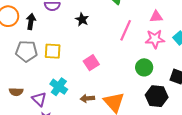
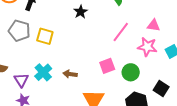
pink square: (91, 63) -> (107, 66), moved
brown arrow: (87, 98) -> (70, 74), moved

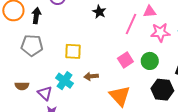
black star: (81, 12) -> (99, 12), moved
pink triangle: (154, 25) -> (150, 12), moved
yellow square: (45, 36) -> (73, 51), moved

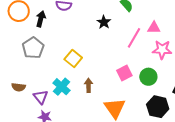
gray pentagon: (32, 45) -> (33, 48), turned 30
yellow square: (73, 51) -> (73, 59), turned 30
brown arrow: (91, 76) -> (88, 85), turned 88

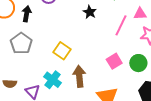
brown arrow: (88, 85) -> (79, 76), size x1.5

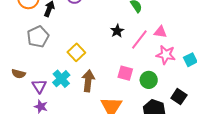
black star: (90, 12) -> (117, 31), moved
pink square: (114, 61) -> (125, 73), turned 35

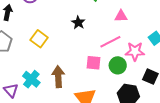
pink line: (139, 40) -> (110, 42), moved, turned 35
yellow square: (76, 52) -> (39, 39), moved
pink star: (166, 55) -> (135, 51), moved

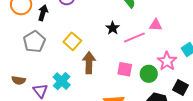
pink line: (110, 42) -> (134, 38), moved
pink star: (135, 51) -> (167, 61), turned 30
brown arrow: (58, 77) -> (89, 63), moved

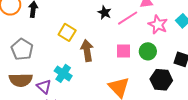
gray pentagon: (34, 42) -> (22, 49), moved
pink star: (167, 61) -> (158, 25), moved
brown semicircle: (19, 80) -> (21, 80), size x1.6

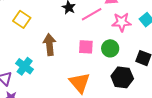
pink star: (158, 25) -> (122, 22), turned -30
yellow square: (67, 32) -> (22, 19), moved

